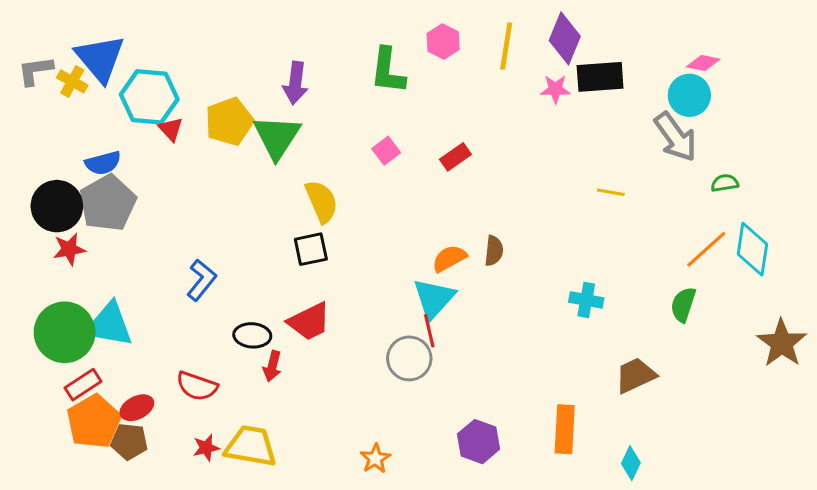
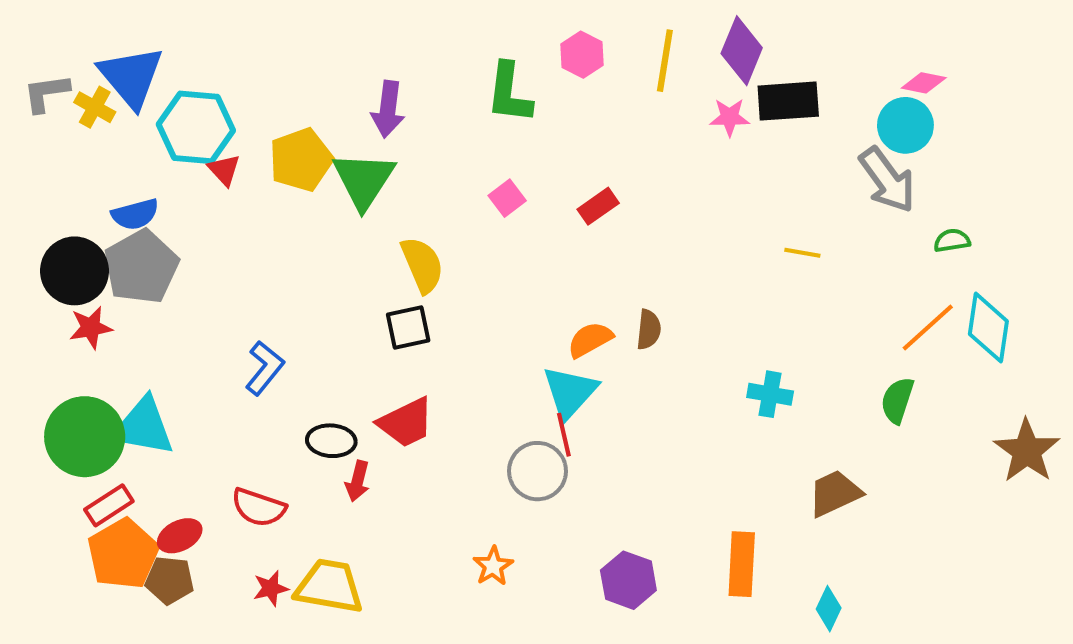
orange star: (375, 458) -> (493, 566), moved

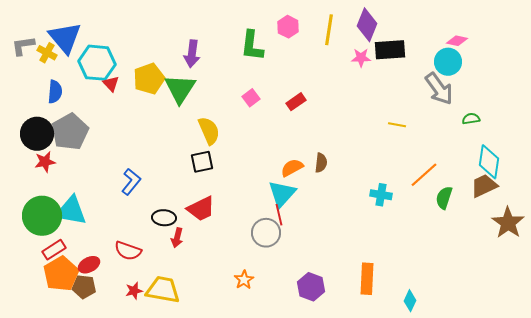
blue semicircle: (135, 214) -> (55, 92), moved, turned -70
orange line: (928, 328) -> (424, 175), moved
brown trapezoid: (835, 493) -> (484, 186), moved

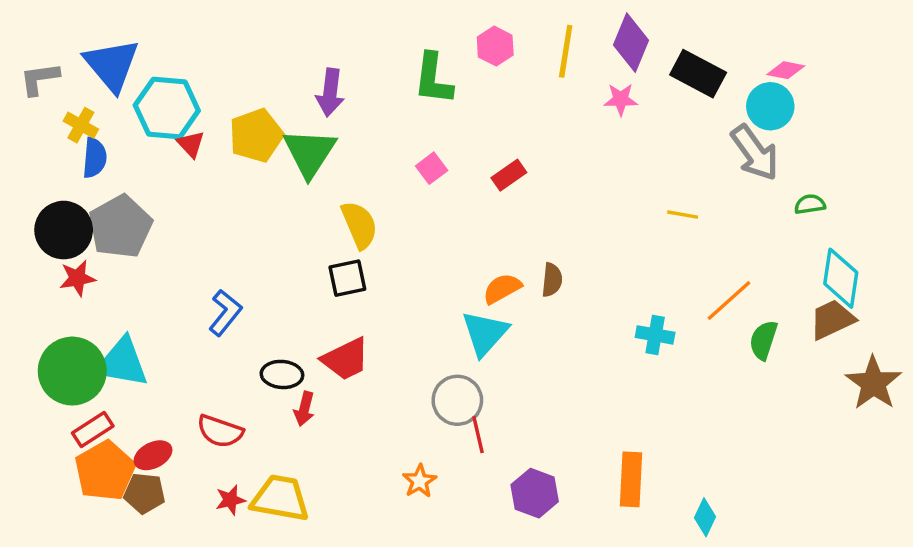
black rectangle: (390, 50) -> (698, 74), moved, turned 32
yellow cross: (47, 53) -> (81, 125), moved
red line: (279, 215) -> (478, 435), moved

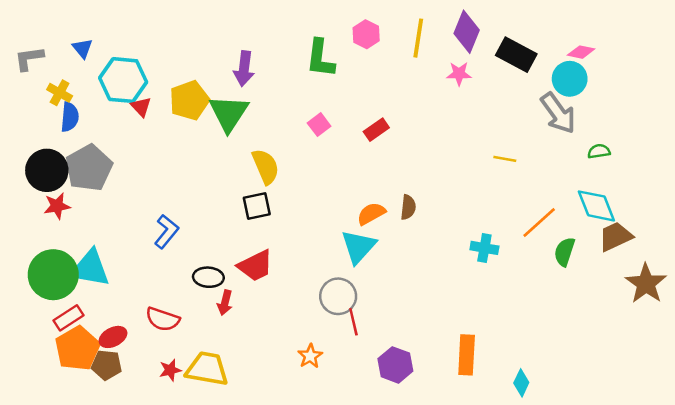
blue triangle: (112, 65) -> (82, 48), size x0.5
cyan diamond: (841, 278) -> (596, 206), moved, turned -30

